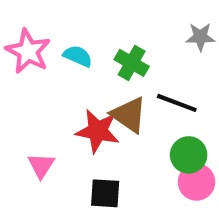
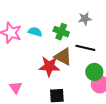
gray star: (200, 37) -> (85, 19), moved
pink triangle: (41, 166) -> (16, 88), moved

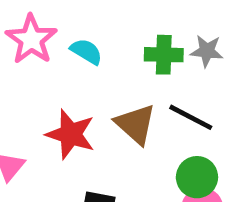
green cross: (61, 32) -> (164, 55), moved, turned -35
red star: (49, 66) -> (71, 134), moved

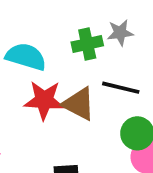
cyan semicircle: (86, 51) -> (26, 57), size x1.5
red star: (71, 134) -> (44, 100), moved

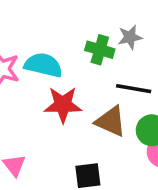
green cross: (87, 44) -> (100, 50), turned 32
brown triangle: (79, 104) -> (111, 121), moved

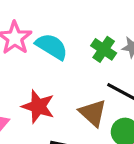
red star: (63, 105) -> (38, 106), moved

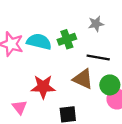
green cross: (104, 49) -> (67, 39), moved, turned -36

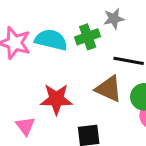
gray star: (96, 24) -> (114, 19), moved

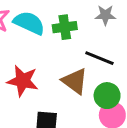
gray star: (114, 19) -> (105, 15), moved

